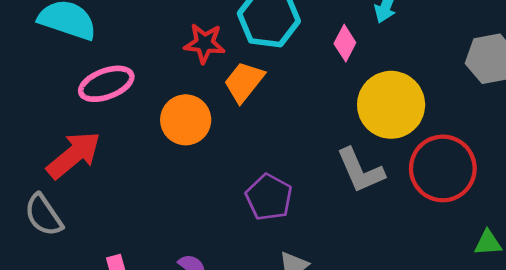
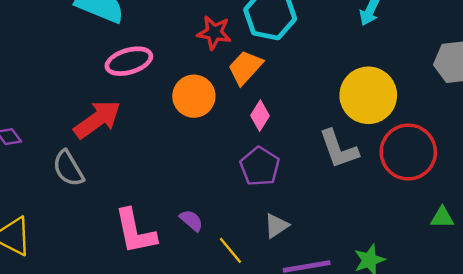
pink diamond: (345, 43) -> (260, 116), moved

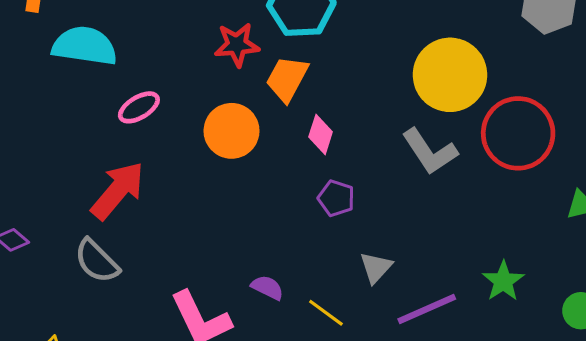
pink ellipse: (129, 61) -> (139, 107), size x0.7
purple pentagon: (260, 166) -> (336, 198), size x0.7

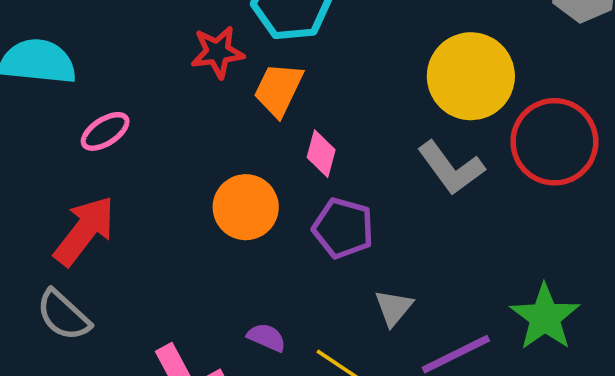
orange circle: (232, 131) -> (246, 207), moved
purple pentagon: (336, 198) -> (343, 228), size x1.4
green star: (503, 281) -> (545, 317), size x1.4

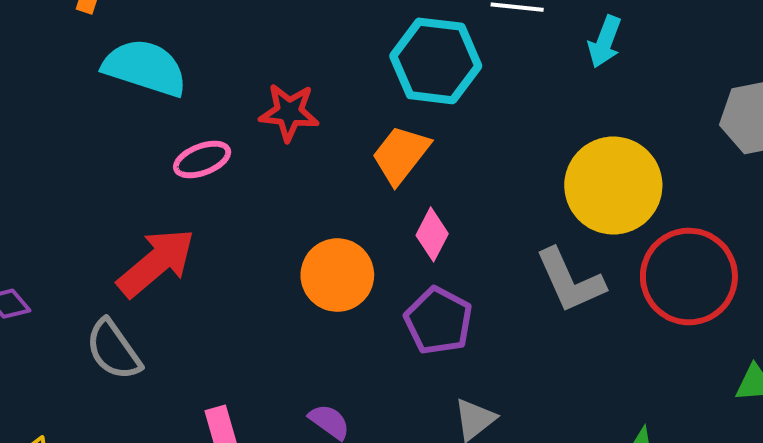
red star: (218, 52) -> (289, 112), moved

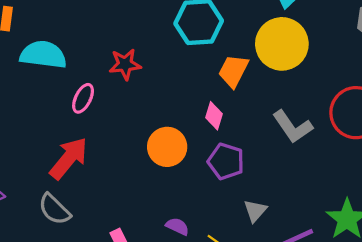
orange trapezoid: (401, 155) -> (233, 71), moved
pink ellipse: (202, 159) -> (83, 98), turned -32
yellow circle: (613, 185) -> (282, 44), moved

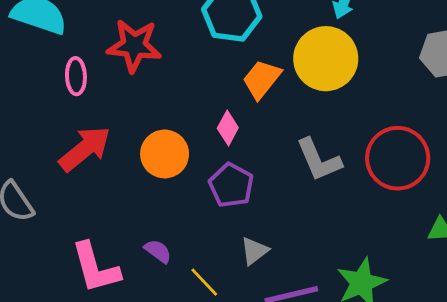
red star: (125, 64) -> (134, 46), size x1.4
pink ellipse: (83, 98) -> (76, 76), turned -40
red arrow: (69, 158) -> (85, 149), moved

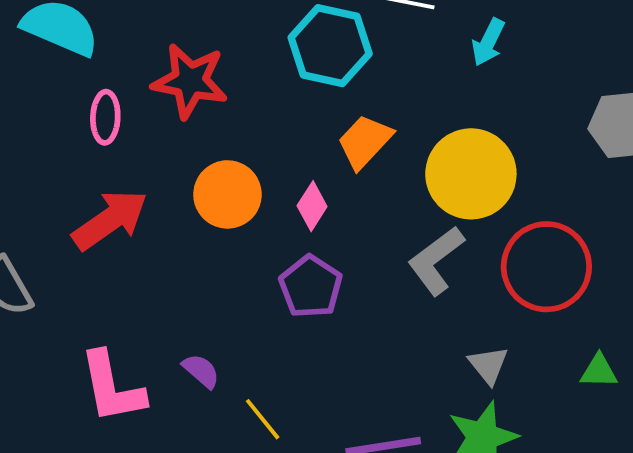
yellow circle: (326, 59) -> (471, 174), moved
orange circle: (165, 154) -> (227, 194), moved
gray L-shape: (319, 160) -> (436, 261), turned 72
gray triangle: (254, 251) -> (488, 365), moved, turned -36

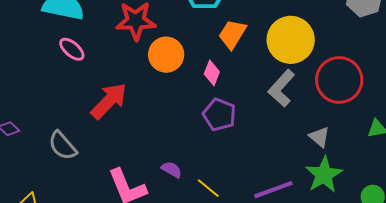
pink ellipse: (105, 117) -> (72, 49), moved, turned -40
orange circle: (227, 194) -> (166, 55), moved

